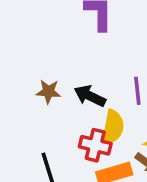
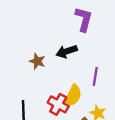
black arrow: (90, 96) -> (67, 51), moved, turned -60

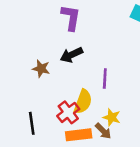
purple L-shape: (84, 19) -> (71, 18), moved
red cross: (58, 104) -> (68, 112), turned 30

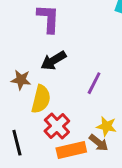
purple line: (105, 78) -> (94, 83), turned 30
yellow semicircle: (83, 102) -> (41, 99), moved

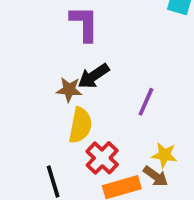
brown star: (21, 80) -> (69, 90), moved

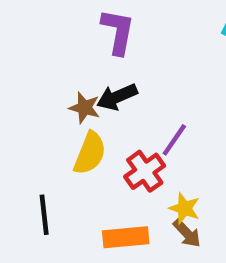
red cross: (102, 158) -> (145, 171), moved
brown arrow: (156, 176) -> (187, 233), moved

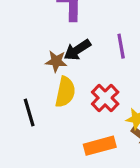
purple line: (174, 140) -> (121, 46), moved, turned -35
black line: (44, 215) -> (29, 112), moved

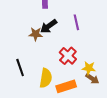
yellow semicircle: (65, 92) -> (46, 78), moved

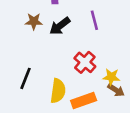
brown star: (36, 34) -> (34, 21), moved
black line: (20, 67) -> (26, 78), turned 42

